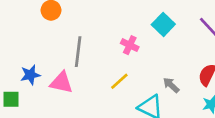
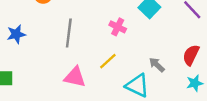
blue star: (30, 75) -> (16, 34), moved
pink triangle: (61, 83) -> (75, 77), moved

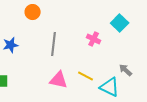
yellow line: (108, 61) -> (86, 76), moved, turned 70

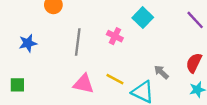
cyan square: (120, 23) -> (143, 18), moved
pink cross: (94, 39) -> (115, 36), moved

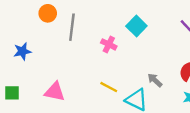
gray line: (78, 42) -> (72, 27), moved
pink triangle: (84, 84) -> (55, 92), moved

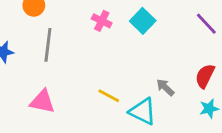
gray line: (72, 27) -> (48, 45), moved
pink cross: (109, 44) -> (102, 21), moved

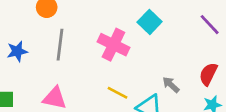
pink cross: (102, 21) -> (113, 45), moved, size x1.6

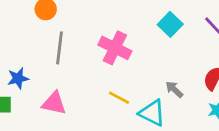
cyan square: (150, 22) -> (170, 24), moved
blue star: (17, 51) -> (18, 78), moved

